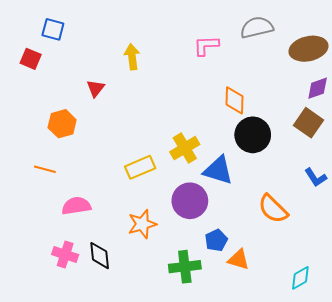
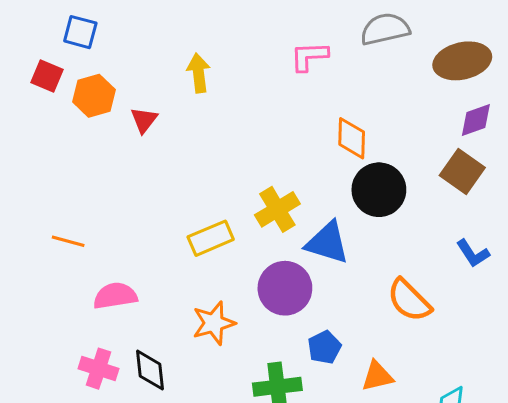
orange hexagon: (62, 124) -> (94, 96), moved
orange triangle: (239, 260) -> (377, 376), moved, turned -30

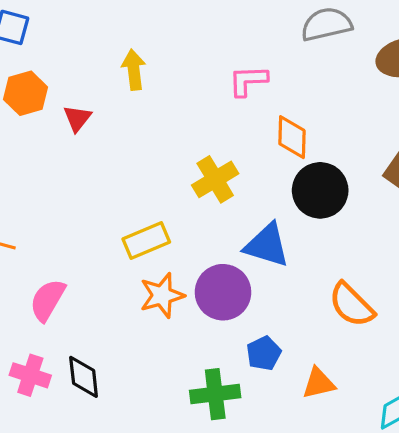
pink L-shape: (309, 56) -> (248, 81), moved
yellow cross: (277, 209) -> (215, 179), moved
pink semicircle: (115, 296) -> (48, 300), turned -51
orange star: (214, 323) -> (162, 295), moved

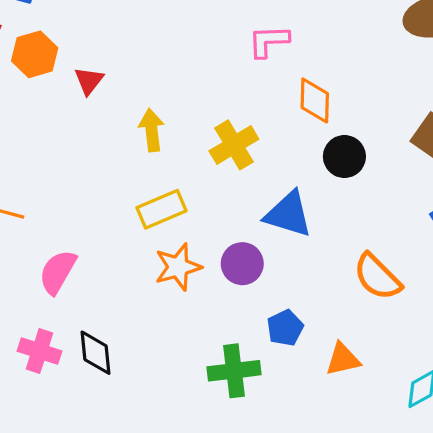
yellow arrow: (134, 70) -> (152, 130), moved
black circle: (320, 190) -> (344, 157), size x0.7
purple circle: (223, 292) -> (242, 264), size x0.7

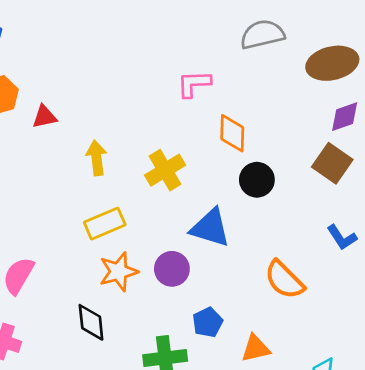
red triangle: (89, 81) -> (44, 117), turned 40
black diamond: (96, 353) -> (91, 322), moved

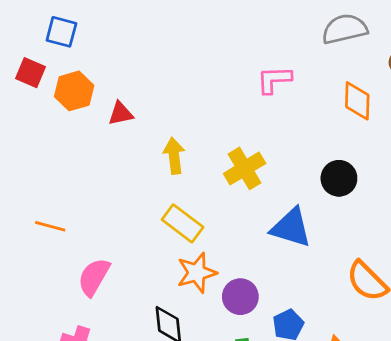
orange diamond: (232, 133) -> (357, 101), moved
yellow rectangle: (105, 224) -> (183, 223), turned 60
purple circle: (172, 269) -> (240, 297), moved

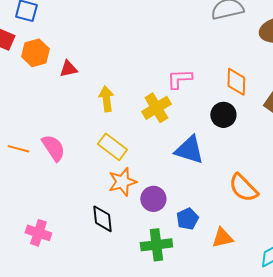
pink L-shape: (274, 80) -> (179, 79), moved
orange diamond: (357, 101) -> (236, 82), moved
pink semicircle: (94, 277) -> (53, 148), moved, turned 116

